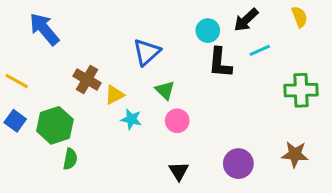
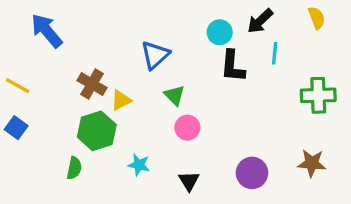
cyan line: (260, 50) -> (275, 53), turned -60
cyan star: (131, 119) -> (139, 165), moved
green hexagon: (55, 125) -> (97, 131), moved

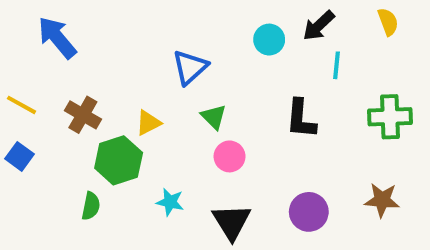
black L-shape: (233, 66) -> (301, 119), moved
brown cross: (92, 84) -> (83, 115), moved
black triangle: (189, 181) -> (232, 222), size x1.5

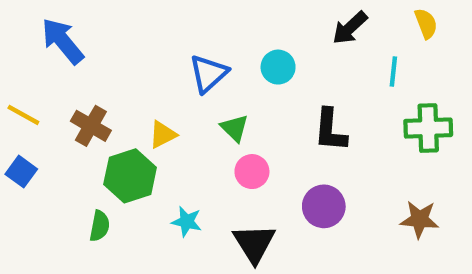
cyan circle: (269, 40) -> (278, 67), moved
cyan line: (337, 65) -> (393, 71), moved
purple circle: (309, 212) -> (324, 206), moved

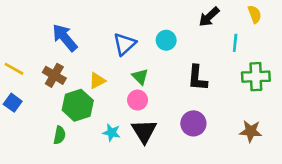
blue arrow: (63, 41) -> (65, 38), moved
pink circle: (252, 172) -> (138, 100), moved
black triangle: (254, 243) -> (144, 131), moved

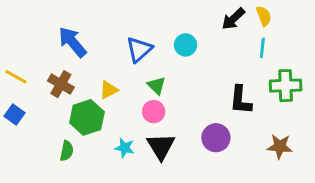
yellow semicircle: (255, 14) -> (264, 16), moved
black L-shape: (197, 78) -> (241, 100), moved

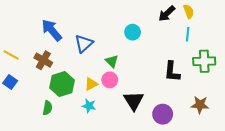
blue triangle: (139, 49) -> (84, 44), moved
yellow triangle: (109, 90) -> (91, 84), moved
purple circle: (216, 138) -> (163, 114), moved
black triangle: (161, 146) -> (134, 101), moved

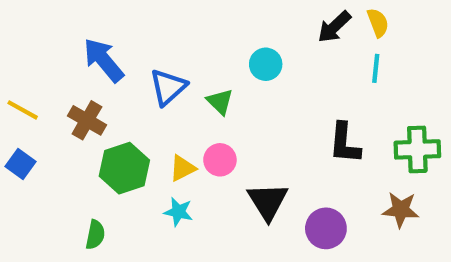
green triangle: (112, 61) -> (220, 102), moved
green cross: (204, 61) -> (417, 149), moved
green semicircle: (47, 108) -> (95, 235), moved

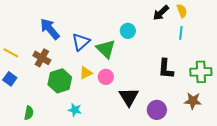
green triangle: (220, 102) -> (106, 49), size x1.5
yellow triangle: (183, 168) -> (86, 73), moved
cyan star: (178, 212) -> (75, 110), moved
green semicircle: (95, 235) -> (29, 113), moved

